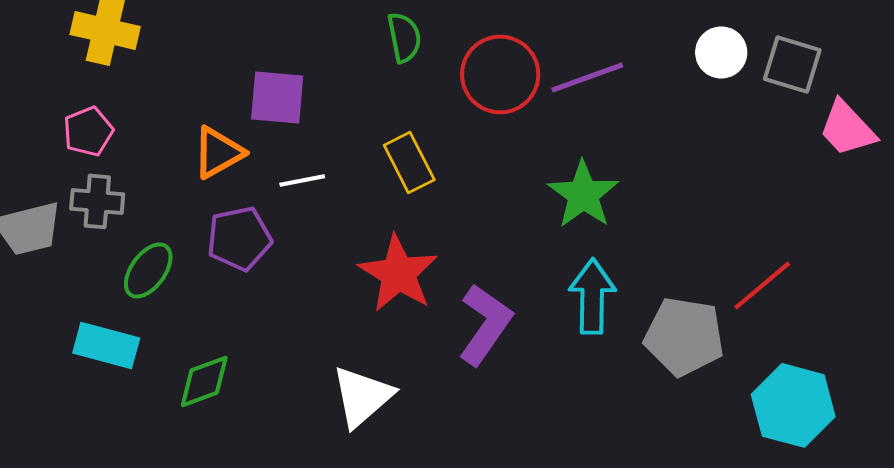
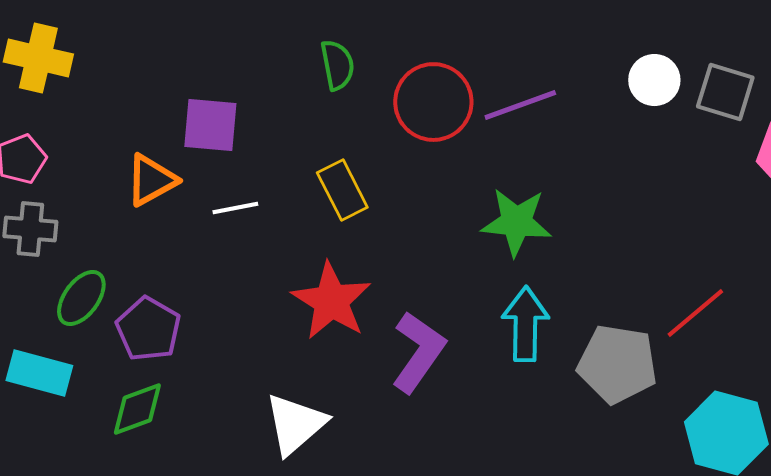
green star: (583, 194) -> (516, 222), turned -30
purple pentagon: (239, 238) -> (148, 329), moved, turned -30

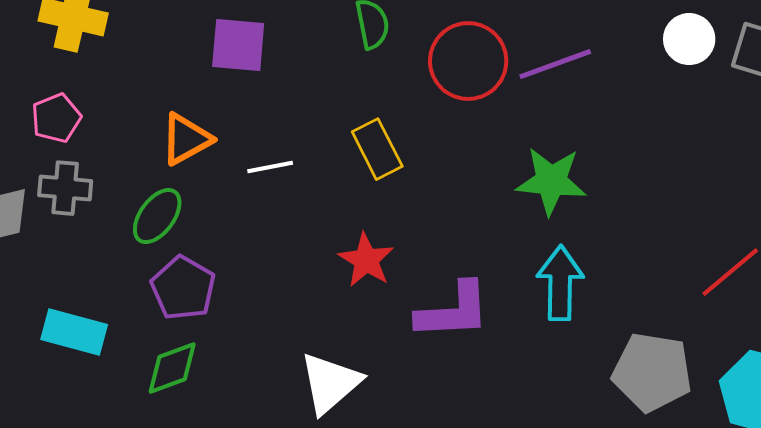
purple square: (210, 125) -> (238, 45), moved
green ellipse: (81, 298) -> (157, 216), moved
red star: (331, 301) -> (366, 260), size x0.7
purple L-shape: (418, 352) -> (453, 311), turned 52
gray pentagon: (617, 364) -> (652, 372), moved

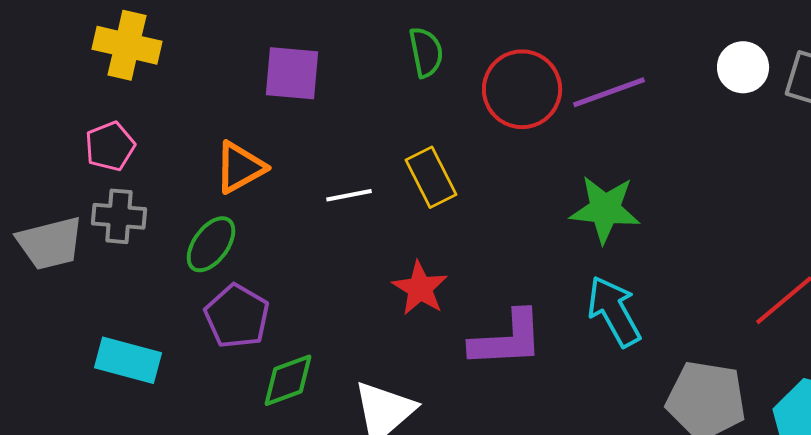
white line: (270, 167) -> (349, 195), moved
cyan arrow: (560, 283) -> (614, 311), turned -30
green diamond: (172, 368) -> (288, 380), moved

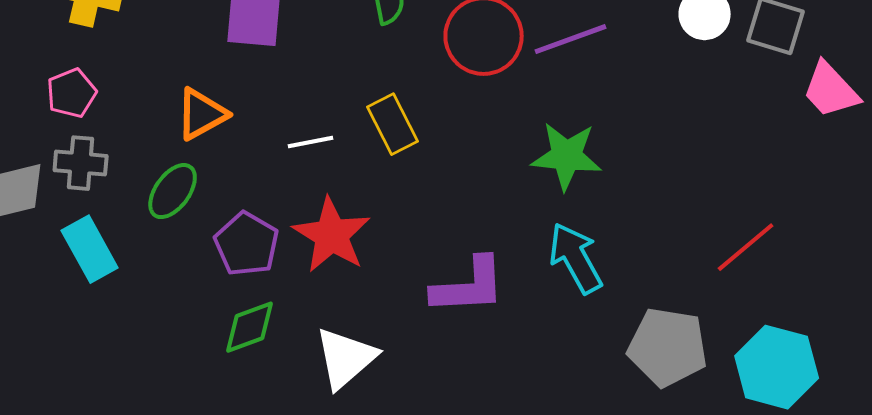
red star: (420, 288) -> (332, 235), moved, size x1.4
purple pentagon: (237, 316) -> (247, 244), moved
cyan rectangle: (128, 360) -> (90, 249), moved, turned 46

